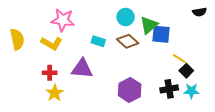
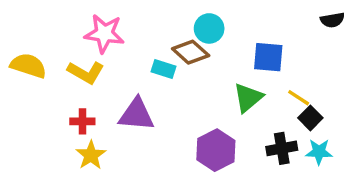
green triangle: (149, 25) -> (248, 98), moved
yellow semicircle: (17, 39) -> (28, 66), turned -60
brown diamond: (128, 41) -> (191, 52), moved

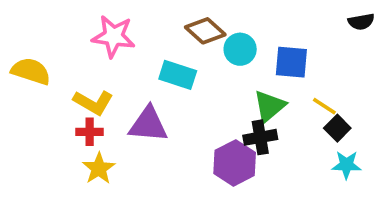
cyan circle: (209, 28) -> (240, 49), moved
brown diamond: (191, 52) -> (205, 31), moved
cyan rectangle: (164, 69) -> (178, 75), size x1.4
yellow L-shape: (86, 72) -> (93, 102), moved
black cross: (282, 148) -> (260, 137), moved

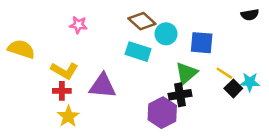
pink star: (113, 36) -> (78, 25), size x0.6
cyan rectangle: (178, 75) -> (138, 52), moved
cyan star: (346, 165) -> (250, 82), moved

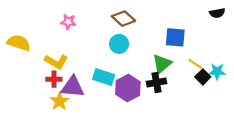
cyan circle: (166, 34) -> (119, 44), moved
cyan rectangle: (138, 52) -> (104, 77), moved
purple triangle: (103, 86) -> (73, 87), moved
purple hexagon: (162, 113) -> (128, 88), moved

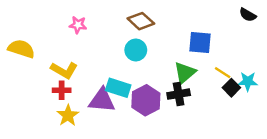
black semicircle: (217, 13) -> (248, 15), turned 40
purple triangle: (73, 87) -> (102, 100), moved

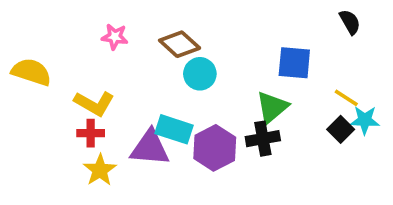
black semicircle: (248, 15) -> (350, 22), moved, turned -150
brown diamond: (141, 21) -> (180, 44), moved
yellow line: (223, 73) -> (346, 98), moved

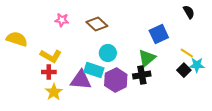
blue square: (294, 63) -> (159, 34), turned -30
cyan circle: (200, 74) -> (108, 53), moved

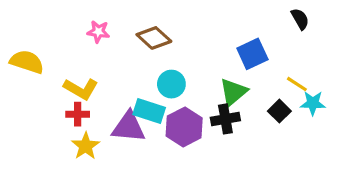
black square: (184, 70) -> (279, 111), moved

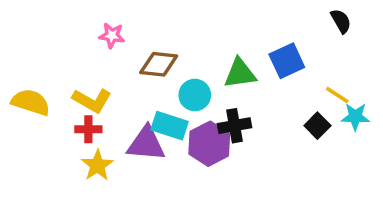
brown diamond: (154, 38) -> (159, 64), moved, turned -36
yellow semicircle: (27, 62) -> (31, 102), moved
green triangle: (233, 92) -> (240, 73), moved, turned 32
black cross: (225, 119) -> (234, 126), moved

